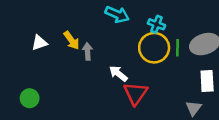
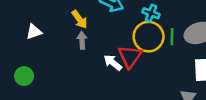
yellow arrow: (71, 40) -> (80, 19), moved
red triangle: (136, 93) -> (130, 56), moved
green circle: (30, 98) -> (24, 76), moved

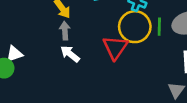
white triangle: (34, 32) -> (14, 54), moved
white arrow: (113, 63) -> (70, 54), moved

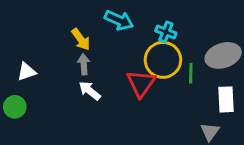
green line: (159, 27) -> (191, 73), moved
white triangle: (14, 54) -> (26, 72), moved

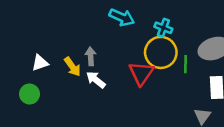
yellow arrow: (81, 39) -> (72, 67), moved

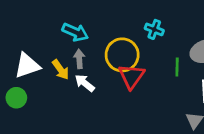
cyan arrow: (122, 17) -> (75, 32), moved
yellow circle: (161, 52) -> (122, 55), moved
white triangle: (40, 63) -> (27, 66), size x1.5

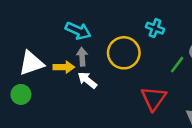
green line: (177, 67) -> (177, 65), turned 36
yellow arrow: (61, 70) -> (64, 67), turned -54
red triangle: (131, 76) -> (154, 98), moved

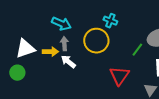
cyan cross: (155, 28) -> (110, 21), moved

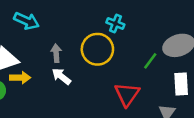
cyan arrow: (61, 24) -> (27, 21), moved
yellow arrow: (50, 52) -> (20, 78), moved

